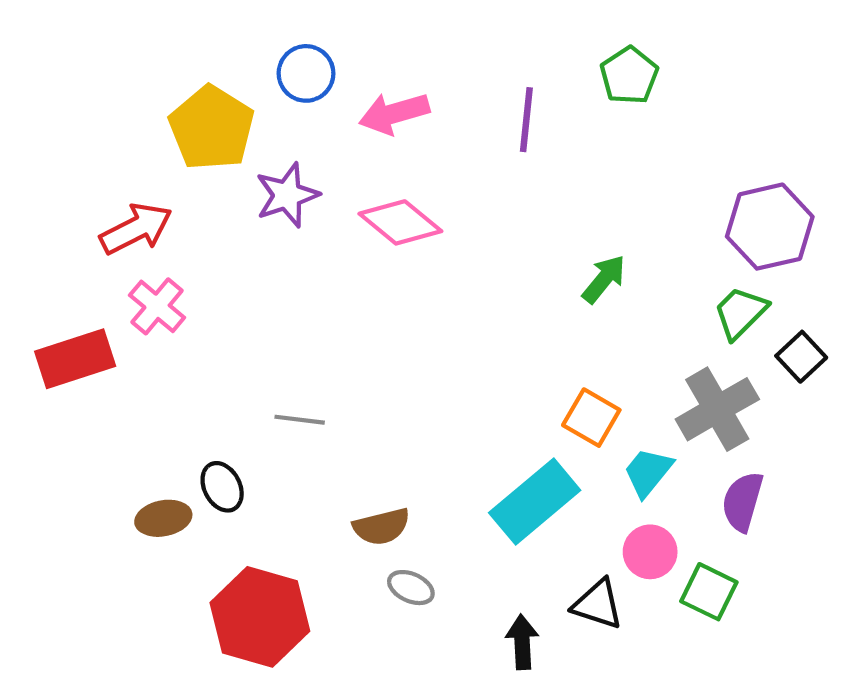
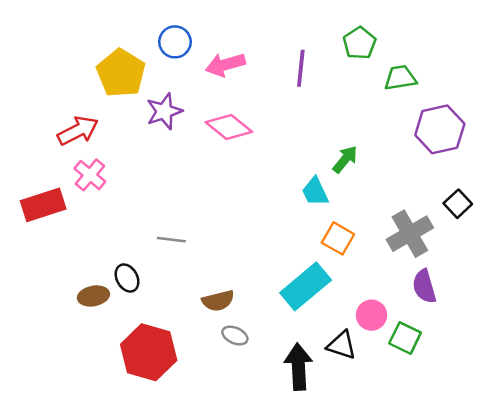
green trapezoid: (740, 313) -> (400, 78), moved, turned 36
cyan trapezoid: (648, 472) -> (315, 192), moved, turned -64
purple semicircle: (742, 501) -> (424, 286), turned -32
black arrow: (522, 642) -> (298, 367), size x1.5

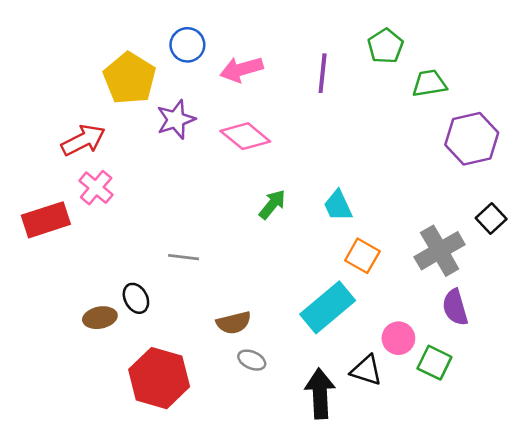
green arrow: (345, 159) -> (272, 204), moved

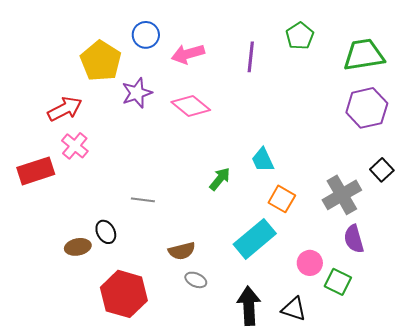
green trapezoid: (429, 83) -> (364, 55), moved, size x1.5
green arrow: (272, 204) -> (220, 179), moved
black triangle: (366, 370) -> (294, 309), moved

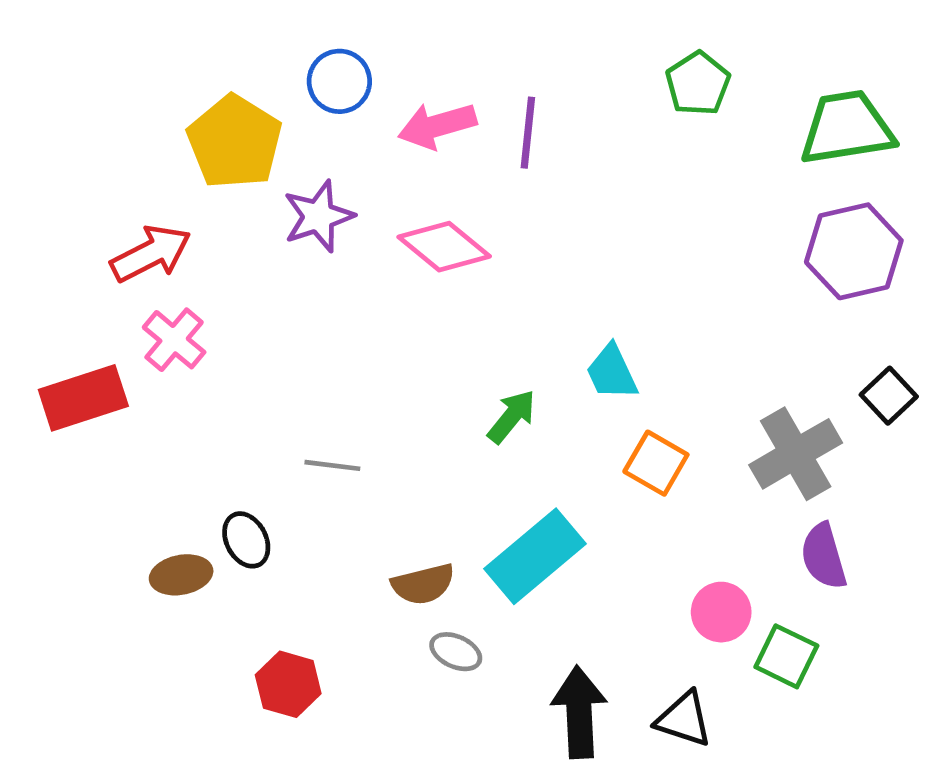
purple line: (251, 57) -> (528, 133), moved
cyan rectangle: (255, 239) -> (535, 556), moved
red hexagon: (124, 294) -> (288, 684), size x0.6

